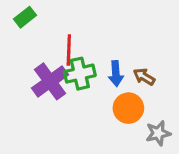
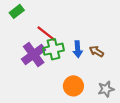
red line: (69, 50) -> (46, 33), turned -54
orange circle: (128, 108) -> (73, 86), moved

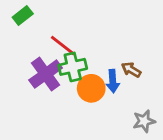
blue arrow: (78, 49) -> (113, 81), moved
orange circle: (73, 86) -> (91, 88), moved

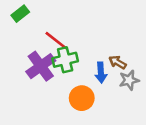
orange circle: (91, 88) -> (82, 98), moved
gray star: (144, 121) -> (129, 80), moved

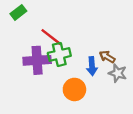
purple cross: (41, 66) -> (37, 60), turned 32
gray star: (129, 80) -> (118, 73), turned 30

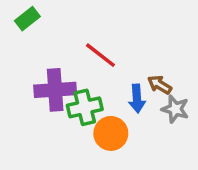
red line: (51, 37) -> (100, 55), moved
green cross: (59, 54) -> (85, 107), moved

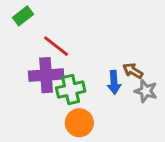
red line: (100, 55) -> (56, 46), moved
orange circle: (111, 133) -> (79, 123), moved

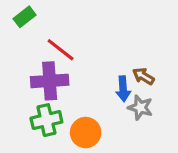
green cross: (71, 90) -> (46, 120), moved
gray star: (146, 91) -> (140, 108), moved

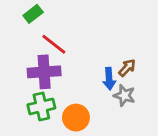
green rectangle: (25, 17) -> (33, 14), moved
brown arrow: (143, 76) -> (127, 68), turned 102

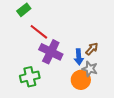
purple cross: (44, 72) -> (51, 52), moved, turned 30
orange circle: (76, 118) -> (81, 80), moved

